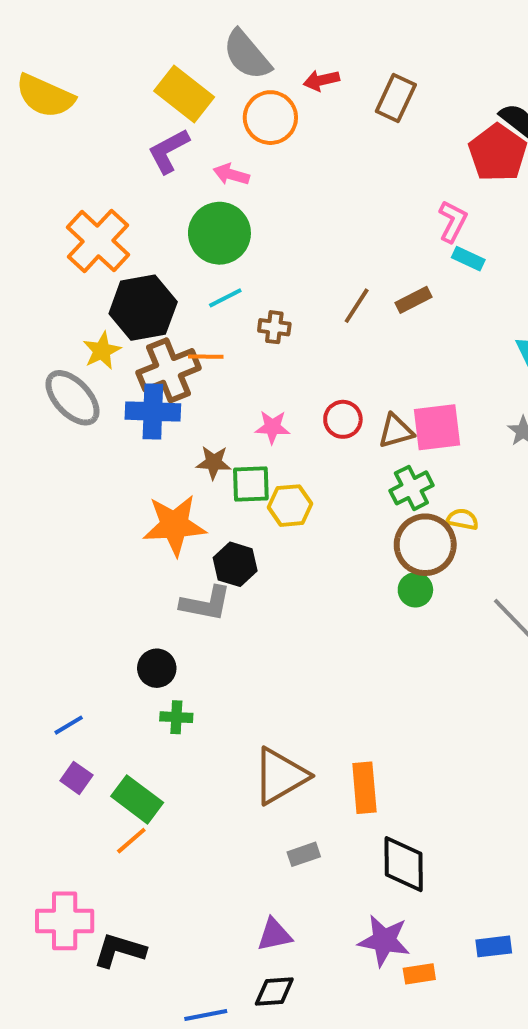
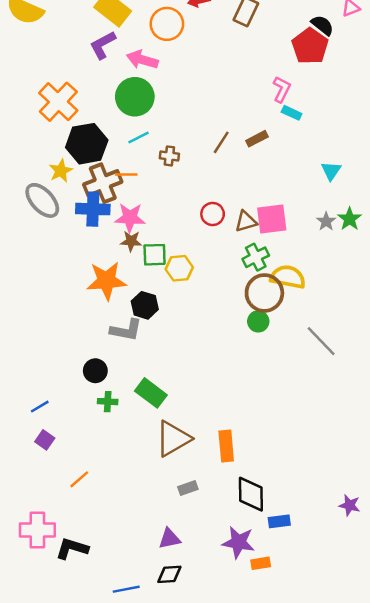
pink arrow: (231, 174) -> (142, 60), size x1.4
pink star: (272, 427) -> (130, 218), moved, size x1.4
yellow semicircle: (462, 519) -> (288, 277), size x1.8
green rectangle: (137, 799) -> (151, 393), moved
blue rectangle: (494, 946) -> (279, 521), moved

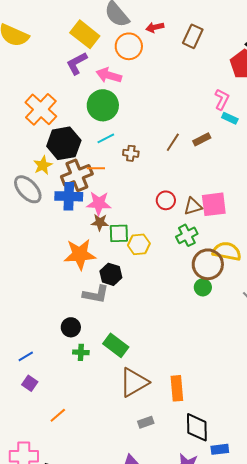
green cross: (256, 257) -> (187, 235), moved

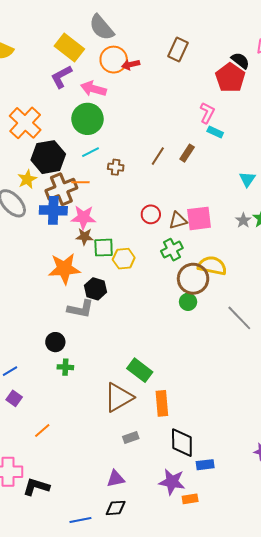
red arrow: (155, 27) -> (131, 65), moved
brown rectangle: (202, 139) -> (187, 153), turned -30
green rectangle: (116, 345) -> (140, 370), moved

